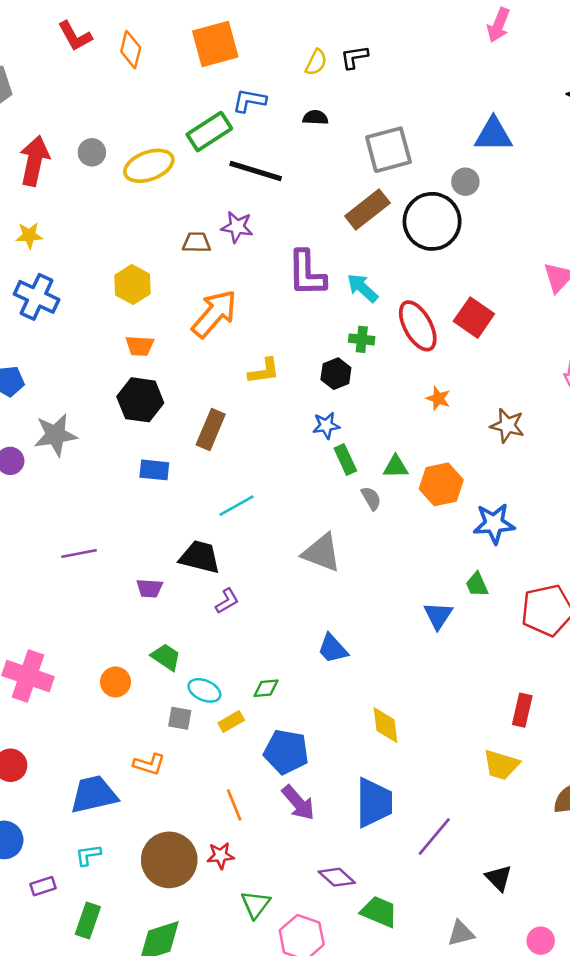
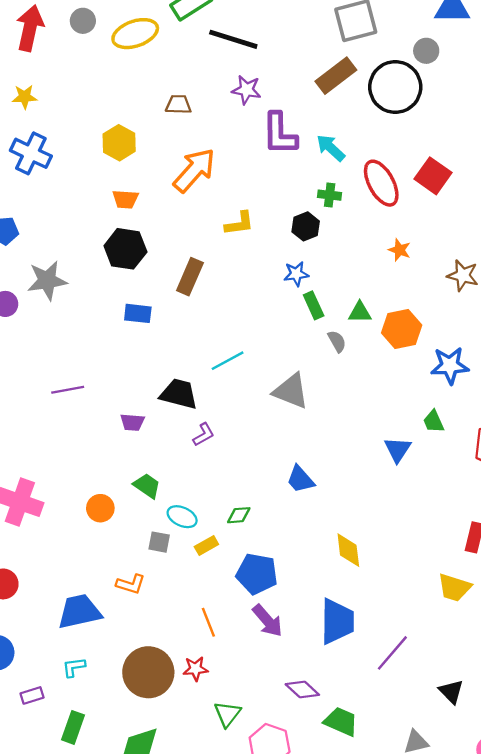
purple star: (237, 227) -> (246, 90), moved
cyan line: (237, 506) -> (228, 361), moved

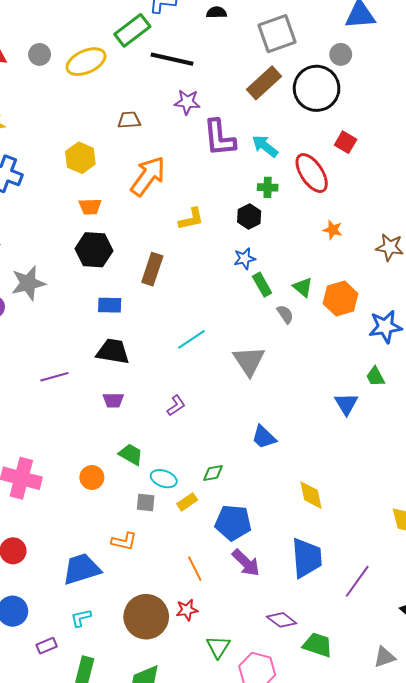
red square: (433, 176) -> (346, 142), moved, size x0.7
green triangle: (360, 312) -> (303, 287), turned 45
gray triangle: (291, 391) -> (249, 361), turned 40
black trapezoid: (179, 394) -> (113, 351), moved

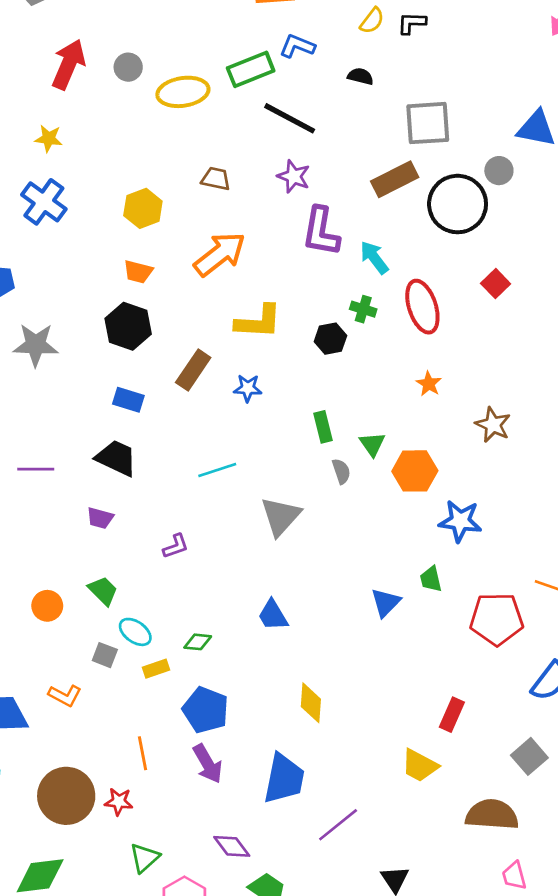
red square: (346, 142) -> (496, 284), moved
yellow L-shape: (191, 219) -> (258, 322), size x1.4
blue star: (245, 259) -> (248, 388), moved

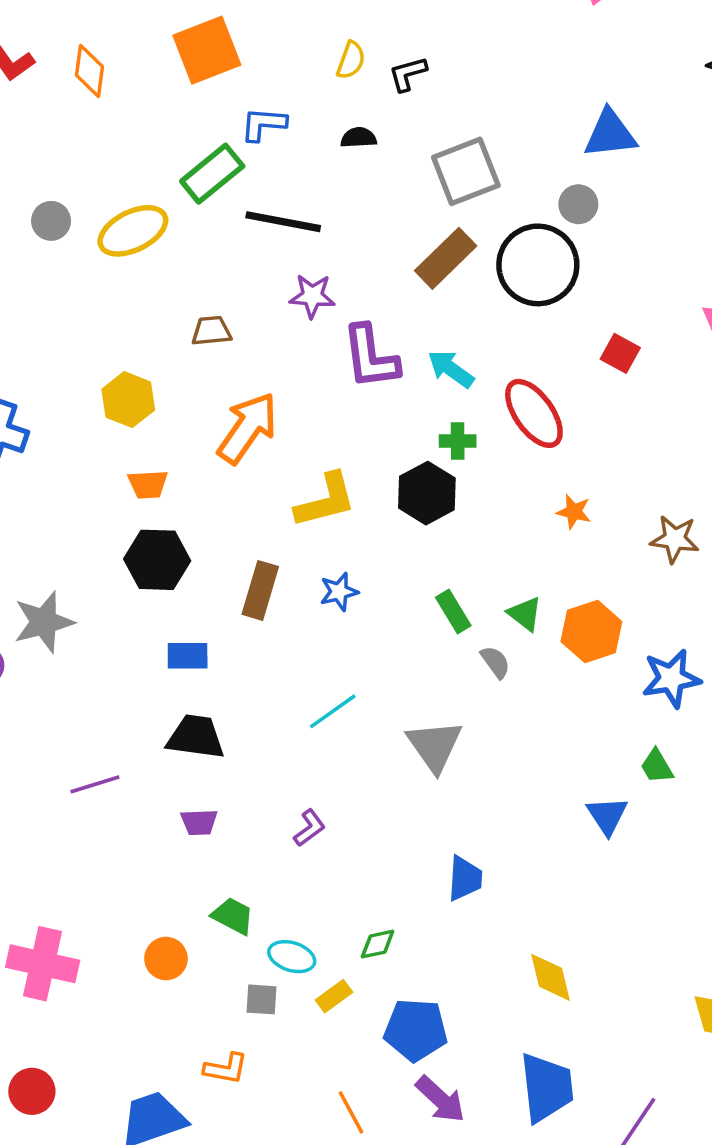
black L-shape: (412, 23) -> (408, 74), moved
black hexagon: (330, 339) -> (427, 493), size x1.4
blue trapezoid: (273, 615) -> (465, 878), turned -128

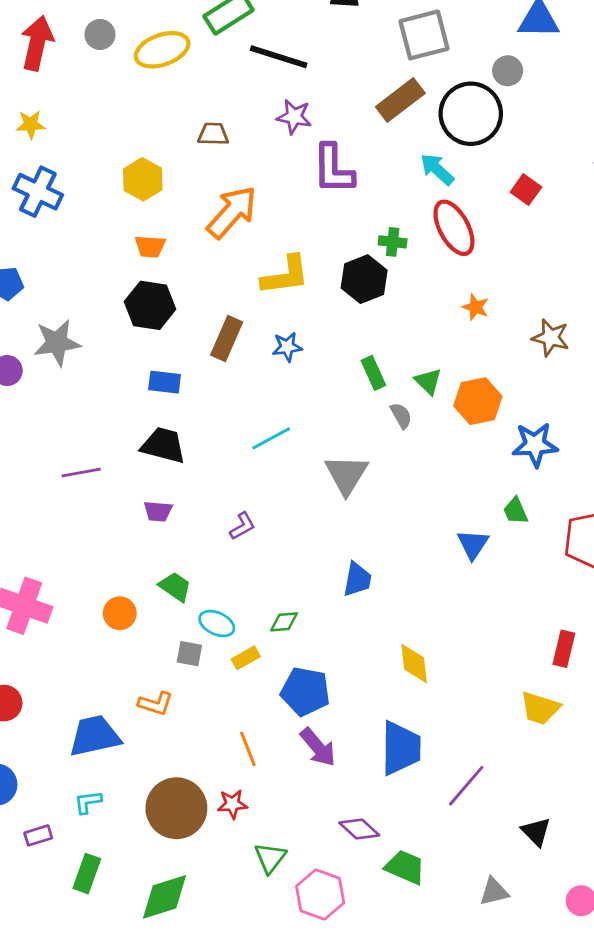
cyan arrow: (451, 369) -> (437, 169), moved

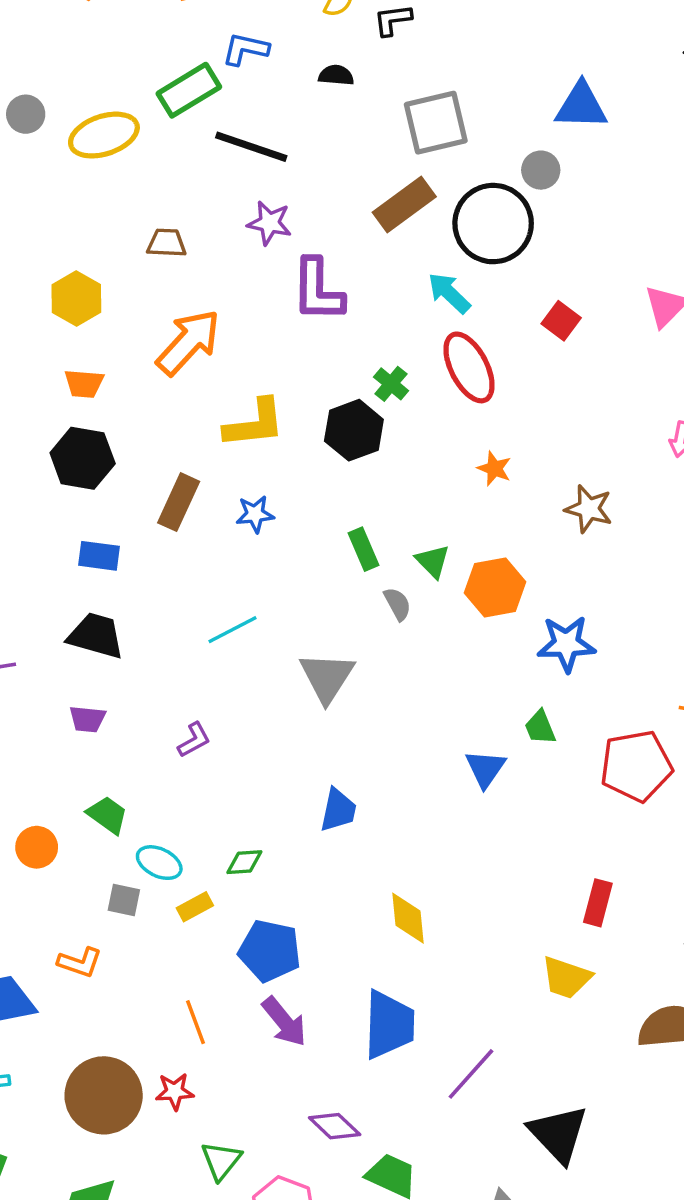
green cross: (393, 242) -> (391, 384), turned 32
black triangle: (536, 832) -> (558, 1134), size x1.6

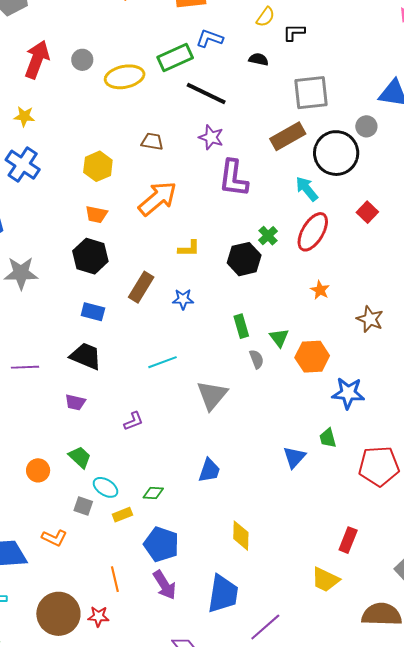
red ellipse: (469, 367) -> (313, 232), turned 51
yellow L-shape: (255, 424) -> (189, 249), size x0.6

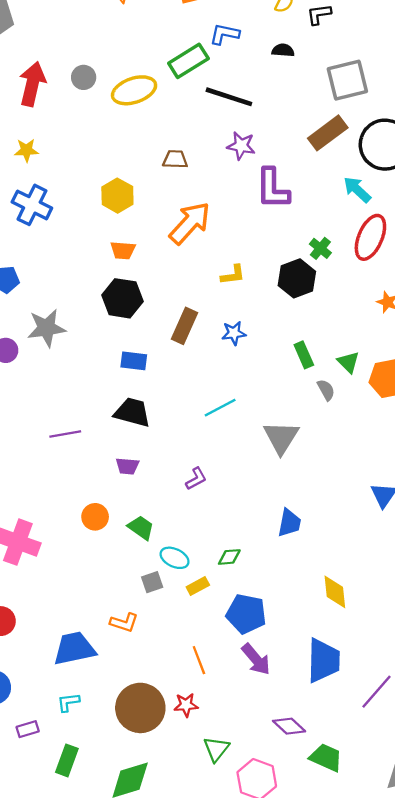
orange circle: (38, 470) -> (95, 517), moved
gray square: (83, 506) -> (152, 582), turned -30

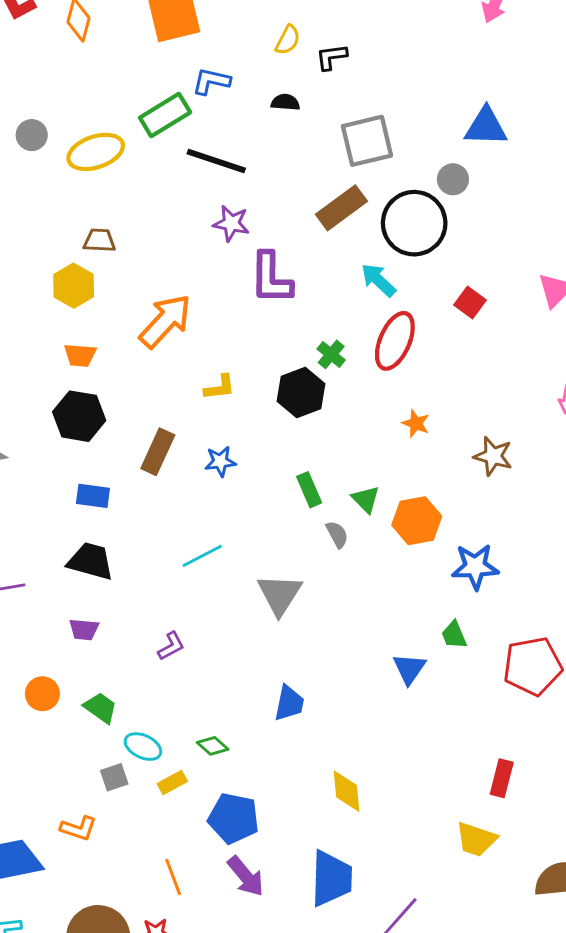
brown trapezoid: (175, 159) -> (99, 240), moved
green diamond: (229, 557) -> (213, 746), turned 45

